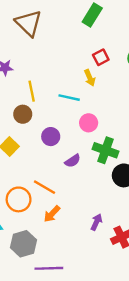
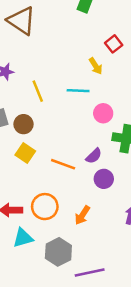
red square: (101, 57) -> (114, 44), moved
brown circle: (23, 114) -> (23, 124), moved
purple circle: (51, 137) -> (104, 179), moved
orange line: (44, 187) -> (63, 164), moved

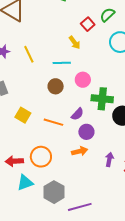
yellow line: (38, 91) -> (29, 54), moved
brown circle: (23, 124) -> (56, 86), moved
orange arrow: (82, 215) -> (80, 151), moved, turned -133

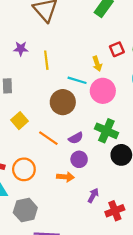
pink circle: (83, 80) -> (103, 91), moved, size x1.5
brown circle: (56, 86) -> (63, 102), size x1.5

